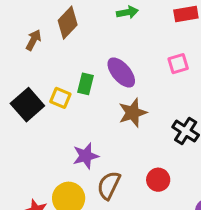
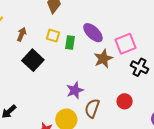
brown arrow: (33, 40) -> (22, 34), moved
pink square: (178, 64) -> (126, 44), moved, size x1.5
yellow square: (60, 98) -> (53, 36), moved

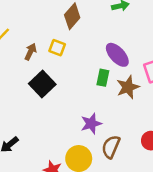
yellow square: (53, 36) -> (57, 48), moved
green rectangle: (70, 43) -> (103, 78), moved

